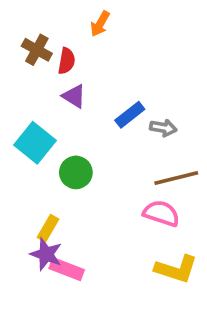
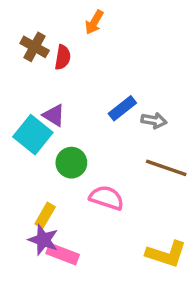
purple triangle: (74, 96) -> (54, 115), moved
brown line: (176, 178) -> (166, 168), turned 33
pink semicircle: (161, 213) -> (107, 198), moved

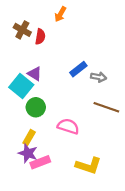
green circle: (71, 163) -> (36, 107), moved
pink rectangle: (63, 254) -> (40, 162), turned -42
yellow L-shape: (166, 254) -> (88, 166), moved

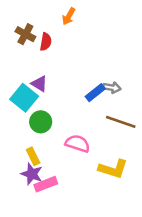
blue rectangle: (78, 69) -> (95, 93), moved
yellow rectangle: (29, 138) -> (33, 156), turned -56
yellow L-shape: (88, 166) -> (113, 169), moved

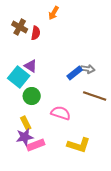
yellow L-shape: (113, 169) -> (79, 145), moved
purple star: (32, 174) -> (25, 137), turned -30

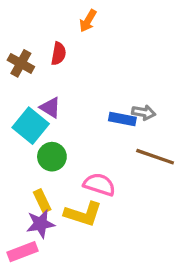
brown cross: (20, 27) -> (21, 63), moved
blue rectangle: (75, 73) -> (122, 119), turned 49
pink rectangle: (36, 145) -> (22, 252), moved
yellow L-shape: (79, 145) -> (83, 214), moved

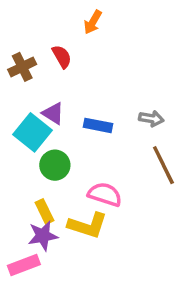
red semicircle: (58, 54) -> (62, 57), turned -40
brown cross: (21, 63) -> (22, 67), turned 35
blue rectangle: (122, 119) -> (98, 125), moved
brown line: (155, 157) -> (163, 165), turned 45

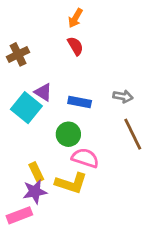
red semicircle: (62, 57) -> (75, 46), moved
green circle: (55, 165) -> (68, 134), moved

